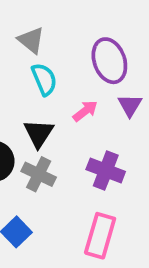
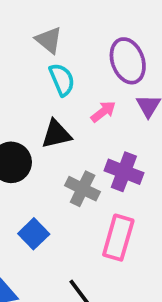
black triangle: (39, 133) -> (56, 134), turned 44
gray cross: (39, 174) -> (83, 189), moved

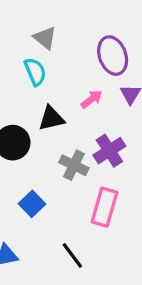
cyan semicircle: (62, 80) -> (35, 72), moved
purple cross: (124, 172) -> (109, 151), turned 36

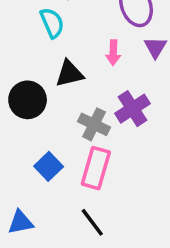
pink arrow: (92, 99) -> (113, 53), turned 130
pink rectangle: (105, 207) -> (96, 168), moved

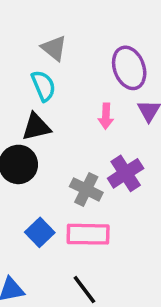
black triangle: (70, 74) -> (36, 127), moved
pink rectangle: (96, 168) -> (88, 234), turned 75

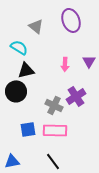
purple ellipse: (129, 68) -> (71, 20), moved
cyan semicircle: (43, 86) -> (19, 47), moved, turned -36
blue square: (40, 232) -> (28, 129), turned 35

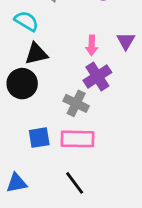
purple cross: (76, 96) -> (97, 76), moved

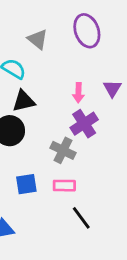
pink rectangle: (78, 139) -> (64, 186), size x0.7
black line: (75, 183) -> (81, 218), moved

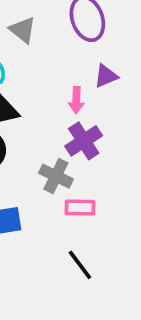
purple triangle: (112, 88) -> (106, 76), moved, turned 36
pink rectangle: (64, 186) -> (80, 207), moved

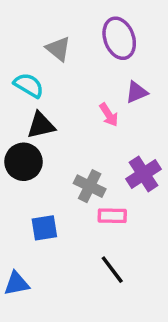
pink arrow: (76, 100) -> (109, 115), turned -35
purple cross: (84, 141) -> (144, 174), moved

